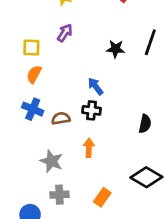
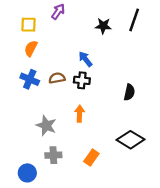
brown semicircle: (61, 118) -> (57, 78), moved

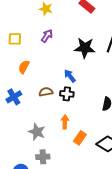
yellow square: (28, 25) -> (15, 39), moved
black star: (103, 26) -> (85, 48), size x1.5
blue cross: (30, 79) -> (14, 97), moved, turned 35
orange rectangle: (91, 158) -> (80, 138), moved

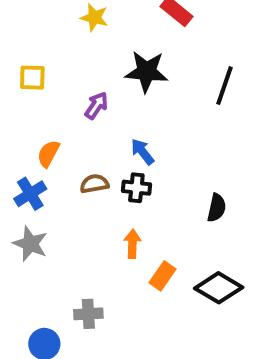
purple arrow: (47, 36) -> (96, 106), moved
black star: (85, 48) -> (146, 72), moved
orange semicircle: (24, 67) -> (48, 154), moved
gray star: (37, 132) -> (30, 244), moved

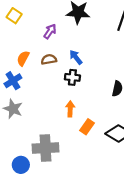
yellow square: (32, 78) -> (14, 16), turned 32
brown semicircle: (94, 184) -> (49, 59), moved
gray cross: (88, 314) -> (46, 148), size x1.6

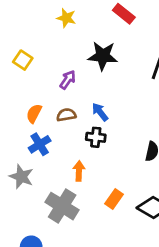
blue cross: (13, 81) -> (40, 144), moved
orange arrow: (70, 109) -> (79, 171), moved
gray cross: (46, 148) -> (62, 206), moved, turned 35

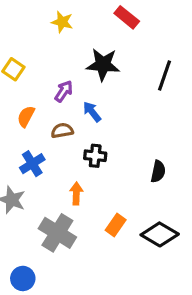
blue arrow: (100, 112) -> (92, 112), moved
orange semicircle: (34, 113) -> (26, 116), moved

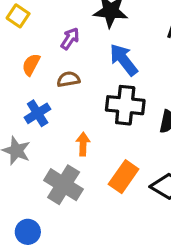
blue arrow: (92, 112) -> (124, 60), moved, size x1.5
black cross: (95, 156) -> (125, 105), moved, size x1.6
orange rectangle: (116, 225) -> (124, 177), size x1.4

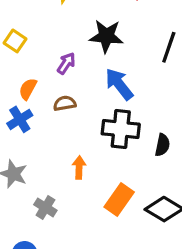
blue cross: (38, 113) -> (20, 119), moved
gray cross: (64, 185) -> (45, 207), moved, size x0.6

